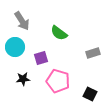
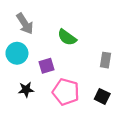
gray rectangle: (93, 53) -> (106, 60), turned -64
black square: (90, 94) -> (102, 96), moved

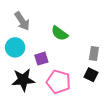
black star: (26, 90) -> (23, 80), size x1.6
black square: (102, 96) -> (91, 75), moved

